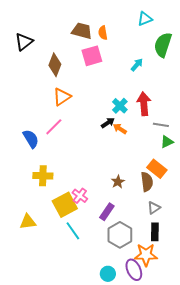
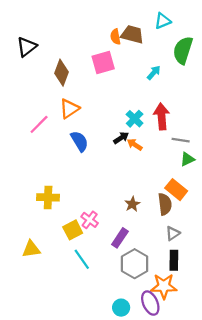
brown trapezoid: (82, 31) -> (132, 34), moved
pink line: (54, 127) -> (39, 124), moved
blue semicircle: (31, 139) -> (79, 141), moved
yellow square: (65, 205) -> (73, 230), size x0.7

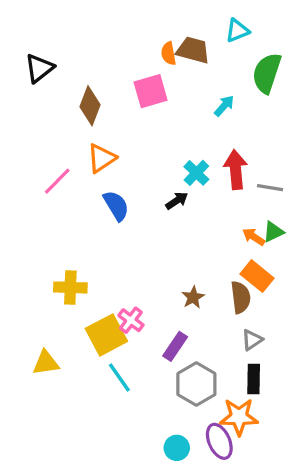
gray line: (181, 140) -> (270, 188), moved
orange arrow: (135, 145) -> (254, 237), moved
yellow square: (73, 230) -> (106, 335), size x1.4

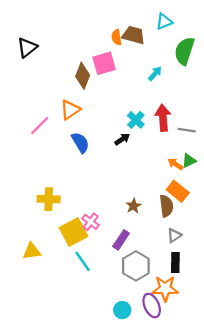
brown diamond: (90, 106) -> (83, 76), moved

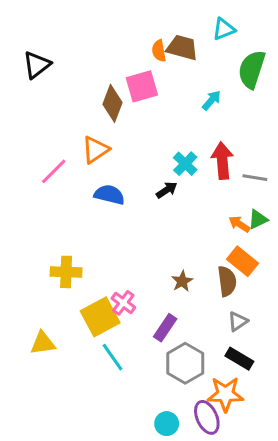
blue semicircle: (80, 143) -> (109, 195), turned -45
black rectangle: (175, 263) -> (239, 359), turned -60

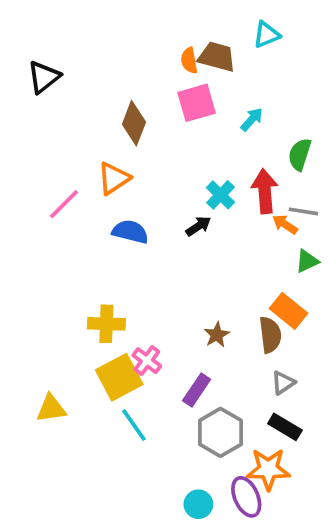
green semicircle: (252, 69) -> (300, 154), moved, size x0.7
pink square: (142, 86) -> (197, 103), moved
orange arrow: (239, 224) -> (285, 224), moved
yellow cross: (66, 272) -> (106, 324), moved

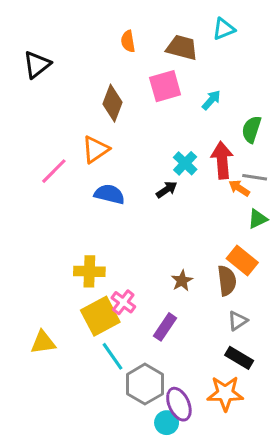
orange semicircle: (189, 60) -> (128, 41), moved
gray hexagon: (220, 432) -> (145, 384), moved
purple ellipse: (246, 497) -> (179, 404), moved

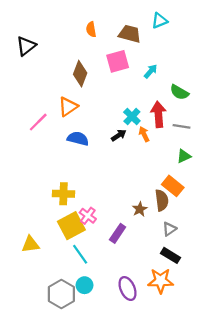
green semicircle: (251, 129) -> (179, 92), turned -78
orange arrow: (239, 188) -> (144, 134), moved, turned 32
brown star: (182, 281) -> (140, 209), moved
gray hexagon: (145, 384) -> (61, 294), moved
cyan circle: (167, 423) -> (85, 285), moved

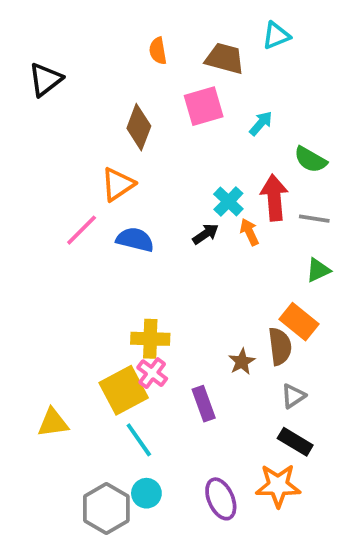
pink line: (38, 122) -> (82, 230), moved
yellow cross: (64, 194) -> (150, 339), moved
purple rectangle: (118, 233) -> (204, 404), turned -54

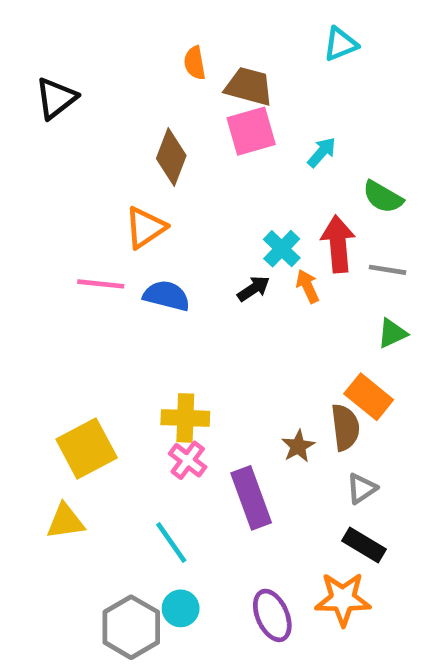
brown trapezoid: (225, 58) -> (249, 86), moved
pink line: (82, 230) -> (101, 284), turned 51
yellow square: (124, 390) -> (87, 449), moved
purple rectangle: (204, 404) -> (251, 498), size x1.4

